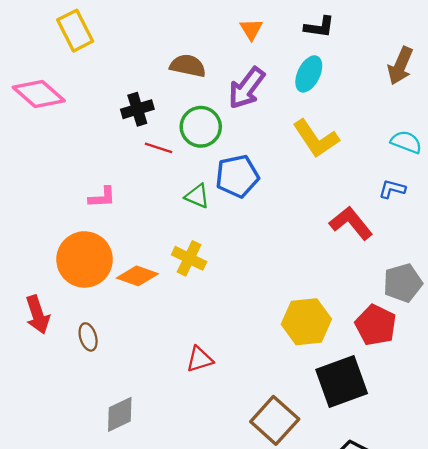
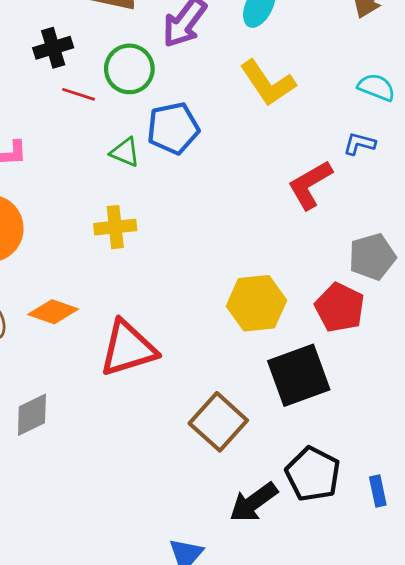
red L-shape: (351, 223) -> (310, 185), turned -81
yellow cross: (189, 258) -> (115, 227), turned -32
orange diamond: (137, 276) -> (53, 312), moved
red triangle: (200, 359) -> (128, 348), size x1.8

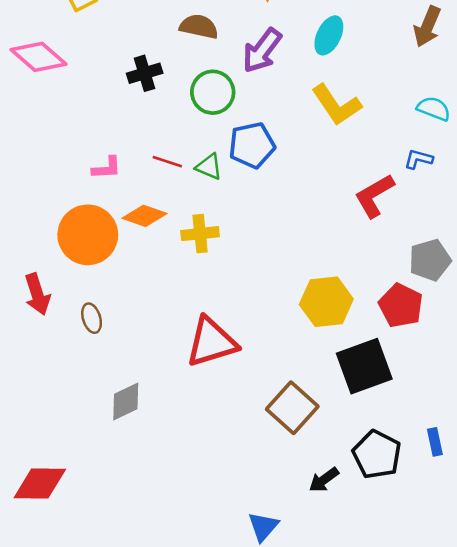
red line: (79, 94) -> (167, 162), moved
orange diamond: (53, 312) -> (145, 216), moved
blue rectangle: (378, 491) -> (435, 442), moved
black arrow: (254, 502) -> (324, 480), size x0.7

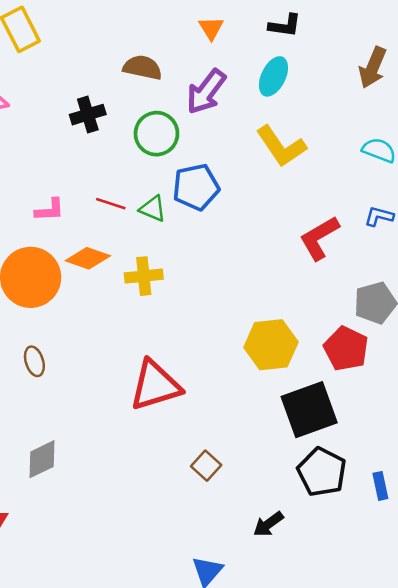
blue L-shape: (418, 159) -> (379, 216), moved
gray diamond: (126, 401) -> (42, 459), moved
brown square: (292, 408) -> (206, 466), moved, size x0.6
black pentagon: (377, 454) -> (322, 472), moved

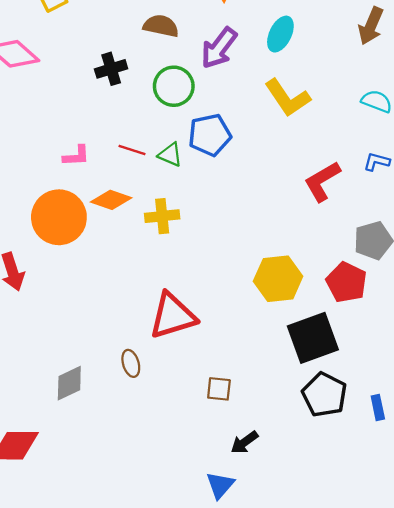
brown ellipse: (34, 361) -> (131, 363), moved
brown square: (206, 466) -> (219, 389), turned -36
black arrow: (268, 524) -> (244, 442), moved

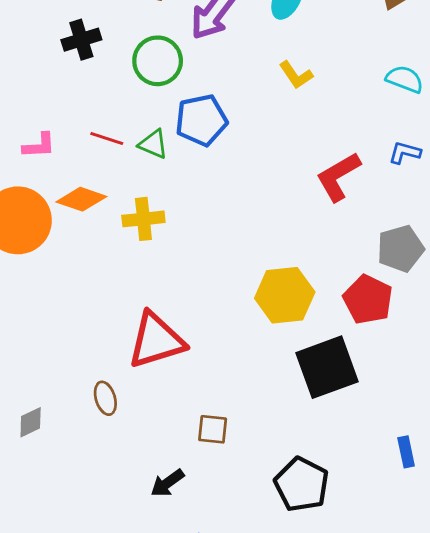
yellow L-shape: (287, 98) -> (296, 75), size x0.6
gray diamond: (69, 383) -> (31, 422), size x0.7
black pentagon: (324, 395) -> (302, 484), moved
black arrow: (244, 442) -> (167, 483), moved

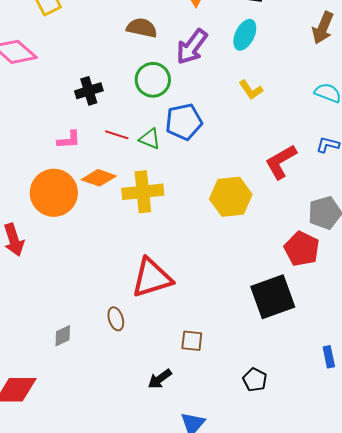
black cross: (81, 40) -> (89, 91), moved
yellow cross: (143, 219) -> (143, 192), size x1.4
yellow hexagon: (285, 295) -> (231, 197), moved
black pentagon: (302, 484) -> (255, 380), size x0.6

